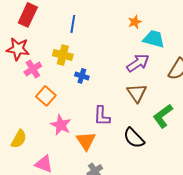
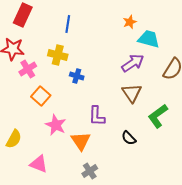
black semicircle: (134, 138) -> (129, 138), size x0.7

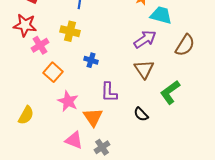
blue cross: (77, 76) -> (91, 60), moved
pink triangle: (39, 164) -> (74, 140), moved

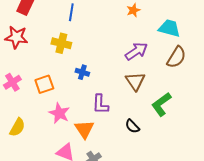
cyan trapezoid: (161, 15) -> (169, 28), moved
pink cross: (40, 45) -> (12, 82), moved
orange square: (53, 72) -> (44, 84), turned 30

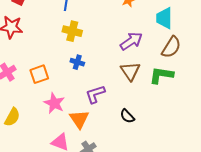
cyan trapezoid: (169, 28) -> (164, 18), turned -105
yellow cross: (61, 43) -> (72, 31), moved
purple L-shape: (100, 104) -> (95, 94), turned 70
green L-shape: (161, 104) -> (161, 75), moved, turned 45

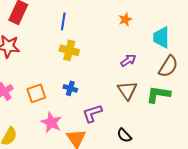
purple arrow: (131, 41) -> (128, 60), size x0.7
blue cross: (77, 62) -> (70, 88), moved

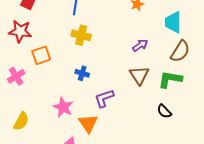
orange square: (36, 93) -> (41, 55), moved
black semicircle: (124, 135) -> (164, 111), moved

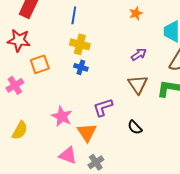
blue cross: (82, 73) -> (81, 67), moved
black semicircle: (164, 111) -> (135, 127), moved

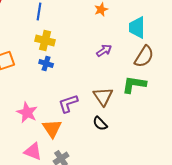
brown triangle: (138, 84) -> (103, 96), moved

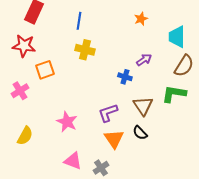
blue cross: (46, 64) -> (125, 77), moved
orange triangle: (52, 128) -> (114, 139), moved

